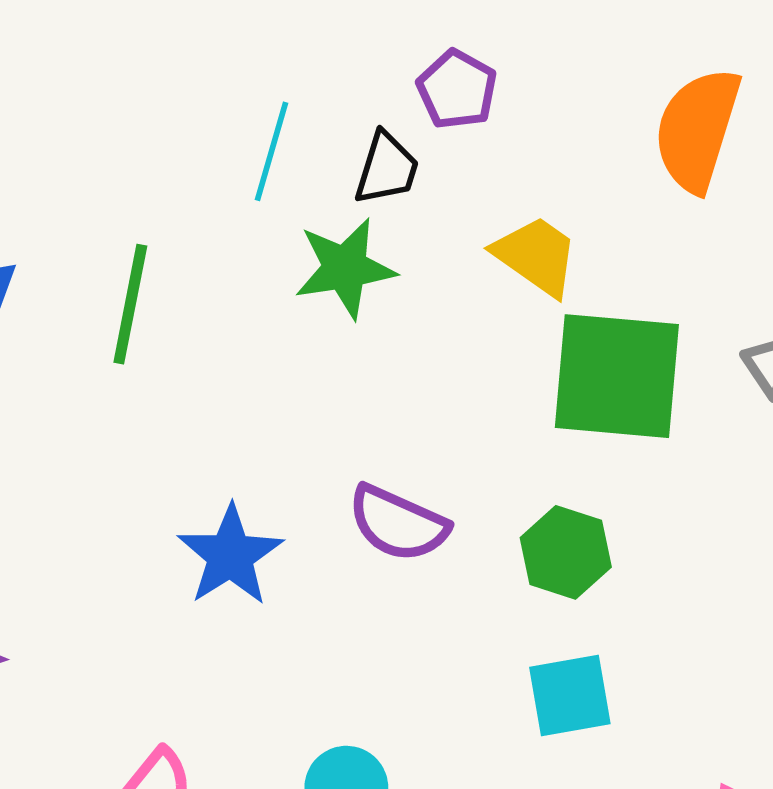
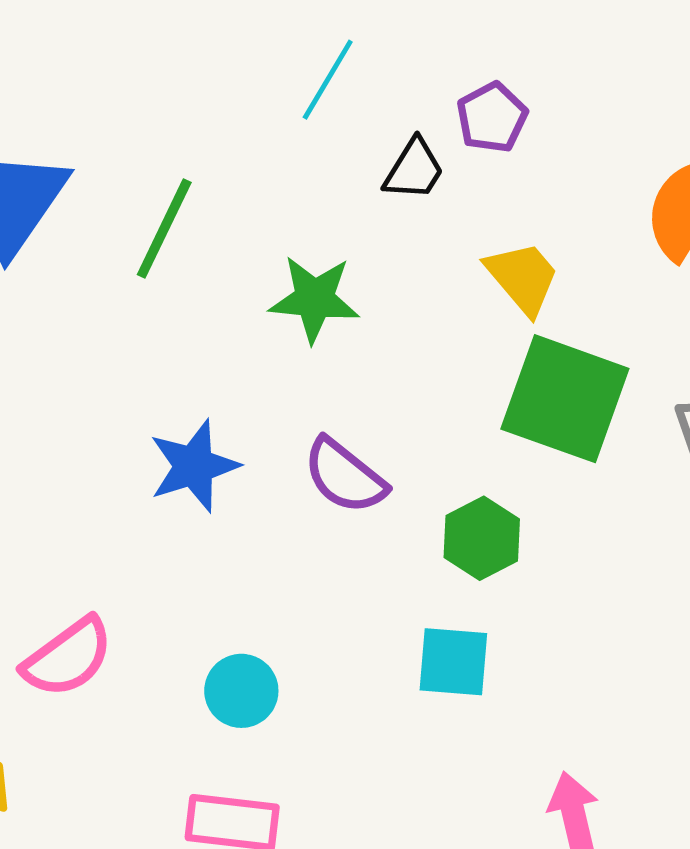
cyan line: (271, 151) -> (328, 80), moved
green star: (345, 268) -> (314, 299), moved

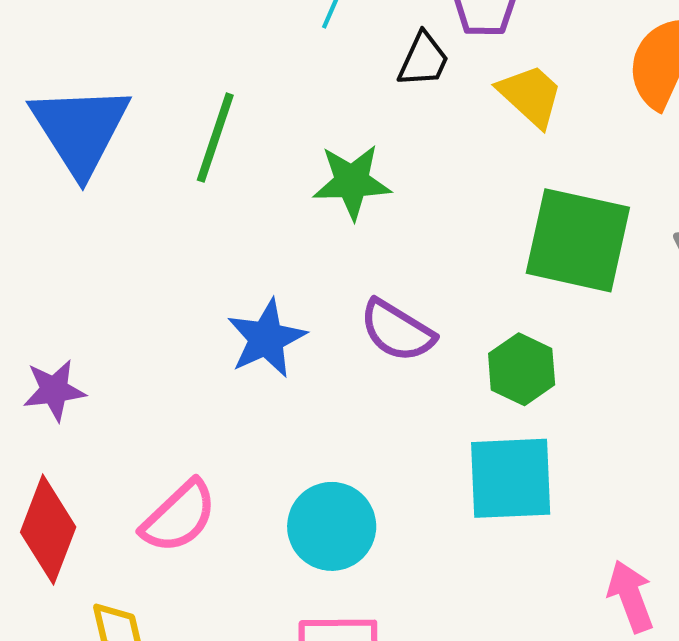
yellow trapezoid: (523, 278) -> (530, 96), moved
cyan square: (453, 662) -> (511, 478), size x1.4
cyan circle: (241, 691) -> (332, 526), size x1.4

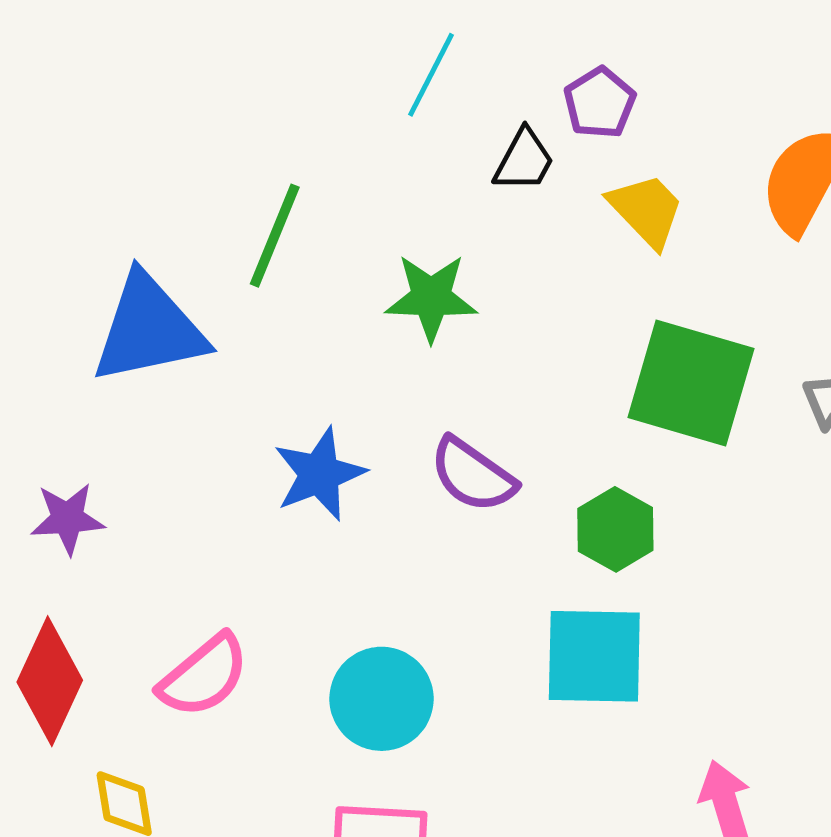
blue triangle: (80, 130) -> (149, 329), moved, turned 47

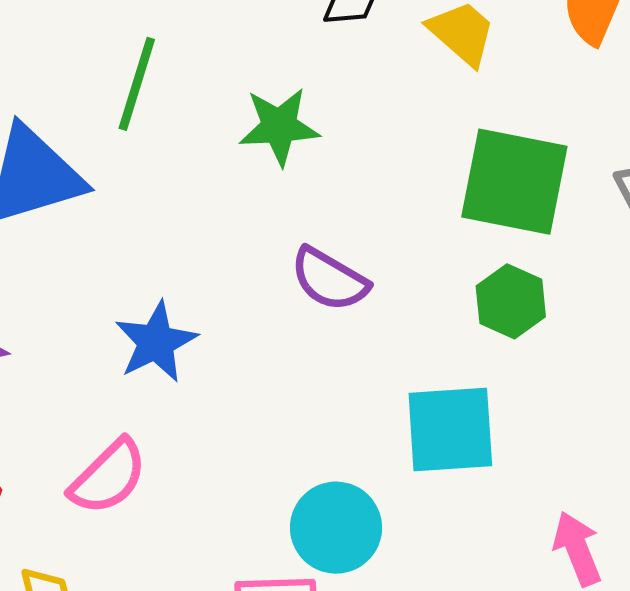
blue star: (319, 474) -> (156, 342), moved
green hexagon: (615, 529) -> (511, 301), moved
cyan circle: (381, 699) -> (336, 528), moved

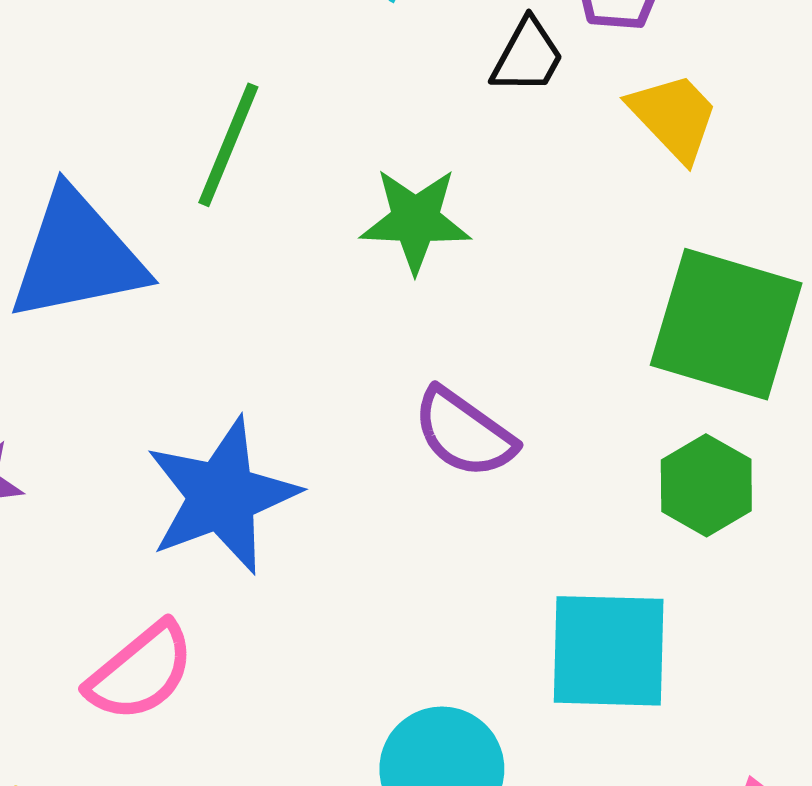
blue star: (156, 342) -> (222, 496), size x1.4

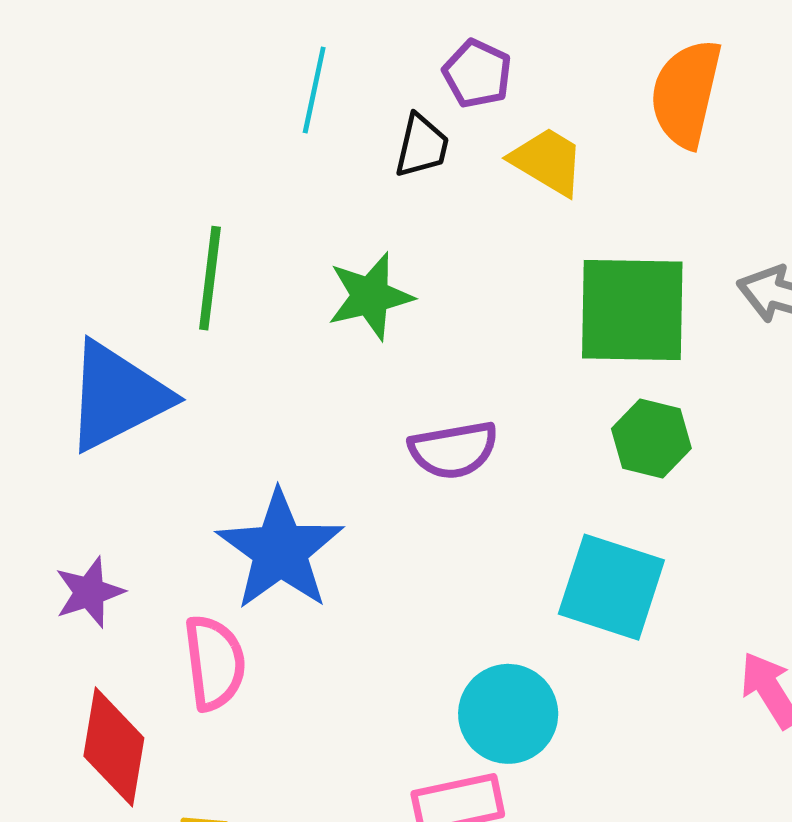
purple semicircle: (464, 433) -> (453, 450), turned -30
cyan square: (609, 651) -> (611, 587), turned 32
pink semicircle: (141, 672) -> (215, 663), moved, turned -42

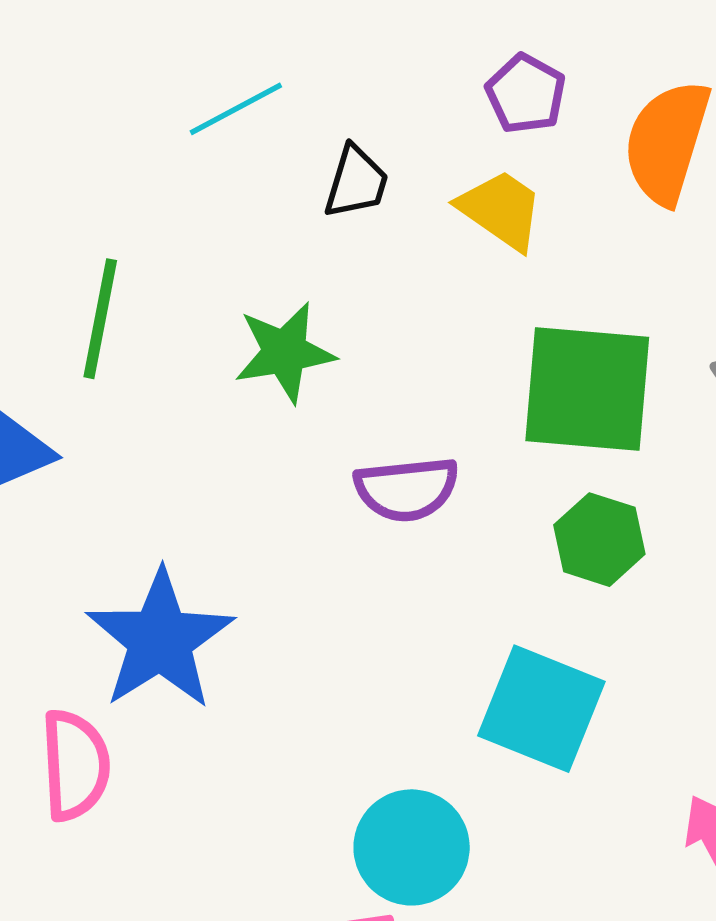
purple pentagon: (477, 74) -> (526, 94), moved
cyan line: (314, 90) -> (236, 109), turned 46
purple semicircle: (453, 450) -> (407, 489), moved

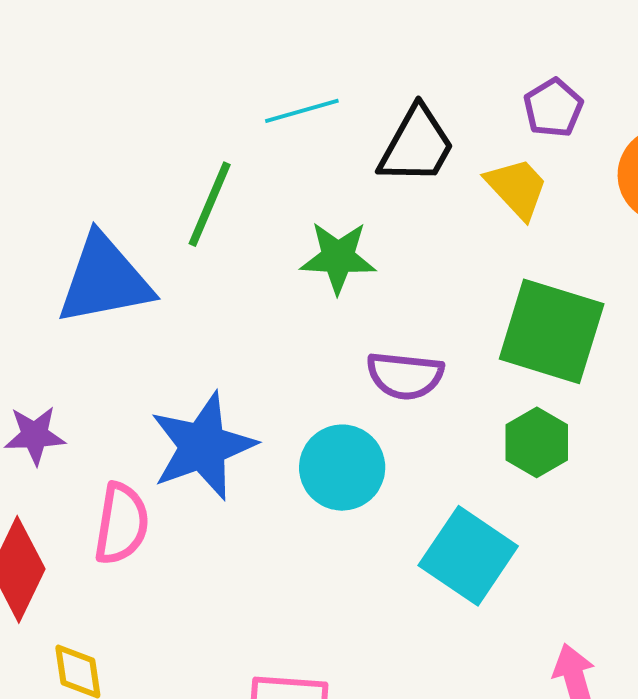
cyan line: (236, 109) -> (302, 111), moved
black trapezoid: (356, 182) -> (417, 145), size x1.5
cyan circle: (412, 847) -> (342, 468), moved

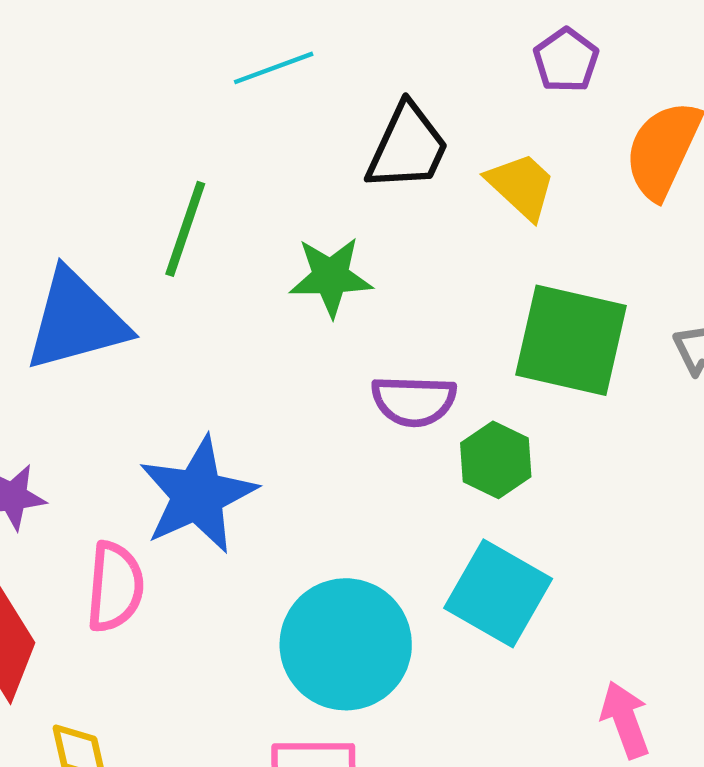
purple pentagon: (553, 108) -> (566, 60), moved
cyan line: (302, 111) -> (274, 68), moved
green hexagon: (537, 442) -> (496, 460), moved
cyan circle: (342, 468) -> (346, 644), moved, size x1.4

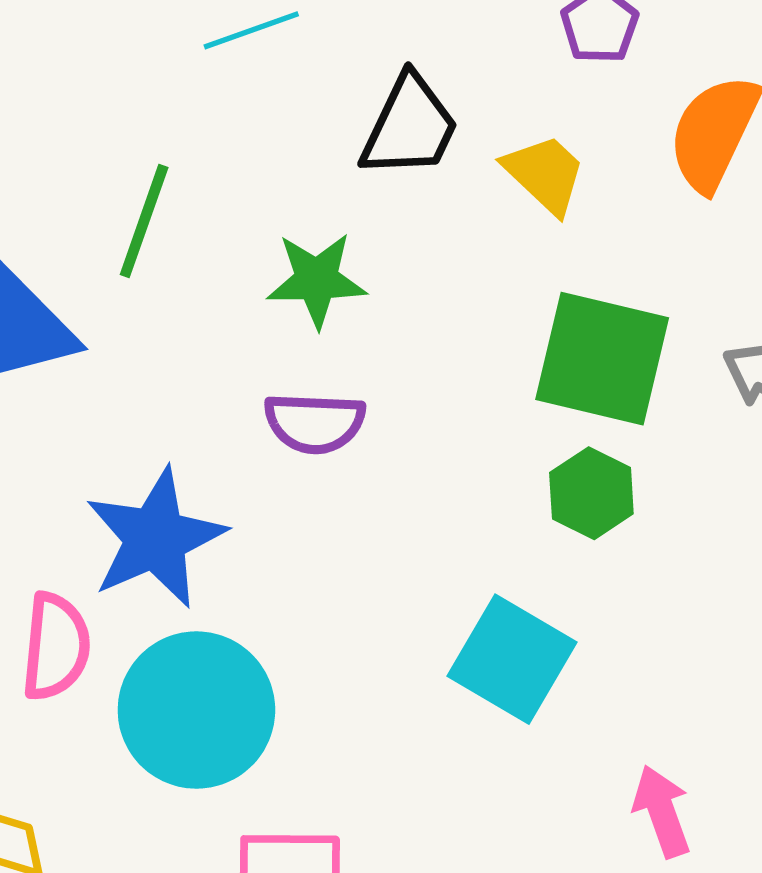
purple semicircle: (414, 401) -> (315, 423), moved
green hexagon: (496, 460) -> (591, 493), moved
cyan circle: (346, 644) -> (196, 710), moved

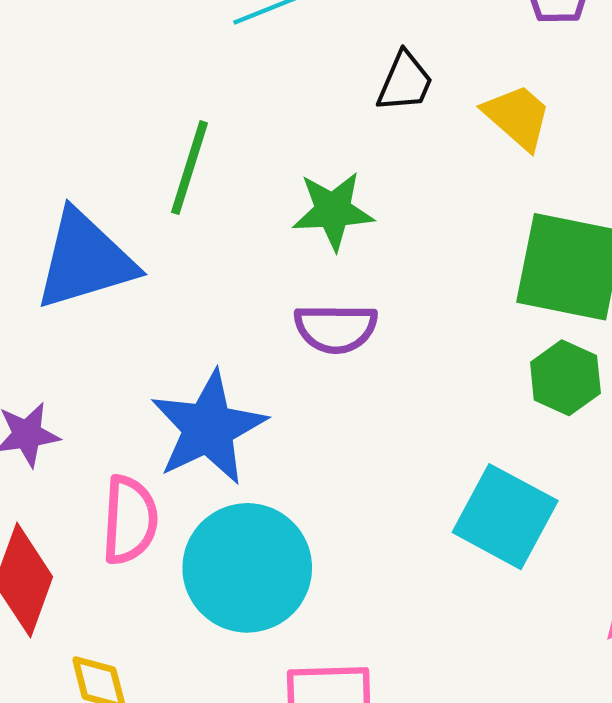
black trapezoid: (410, 127) -> (405, 82), size x0.7

